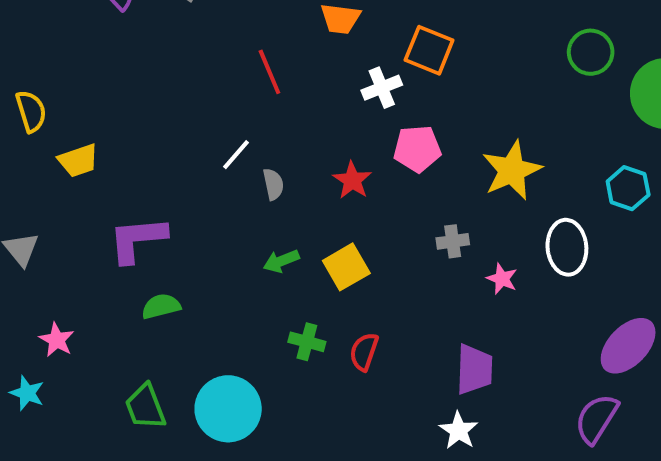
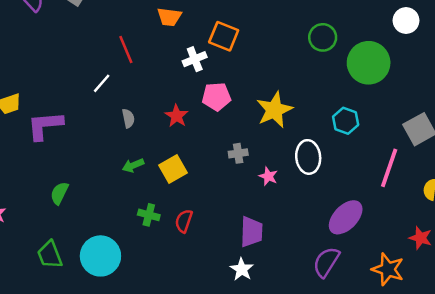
white line: (236, 155) -> (102, 83), moved
purple L-shape: (137, 239) -> (45, 126), moved
green semicircle: (161, 306) -> (59, 193), turned -50

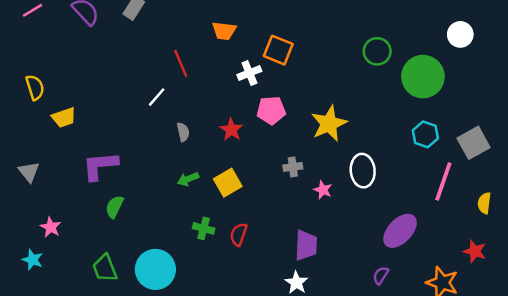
cyan hexagon: (346, 121) -> (425, 134), moved
purple L-shape: (45, 126) -> (100, 166), moved
purple semicircle: (326, 262) -> (381, 275), size x0.6

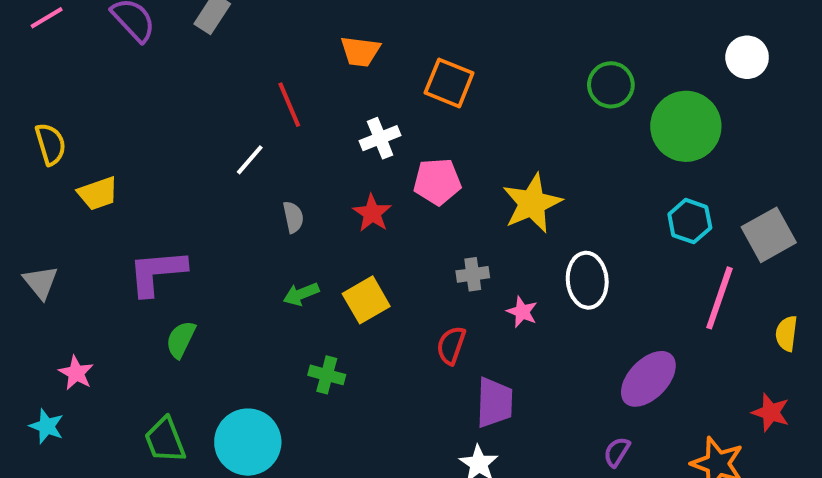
white cross: (249, 73) -> (380, 138), moved
red semicircle: (239, 234) -> (451, 345), moved

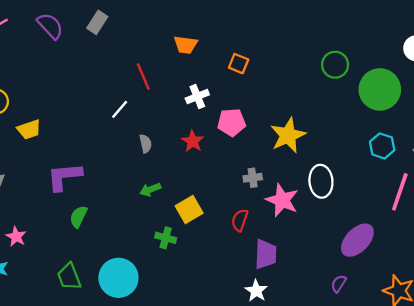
orange square: (449, 83) -> (239, 64), size x0.7
yellow square: (366, 300) -> (189, 210), moved
pink star: (522, 312) -> (282, 200), size x1.8

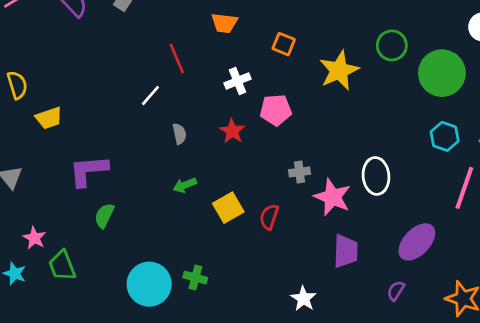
yellow star: (288, 135) -> (339, 70), moved
red semicircle: (240, 220) -> (269, 217), moved
green cross: (166, 238) -> (195, 278), moved
purple trapezoid: (266, 254) -> (346, 251), moved
green trapezoid: (69, 277) -> (62, 266), moved

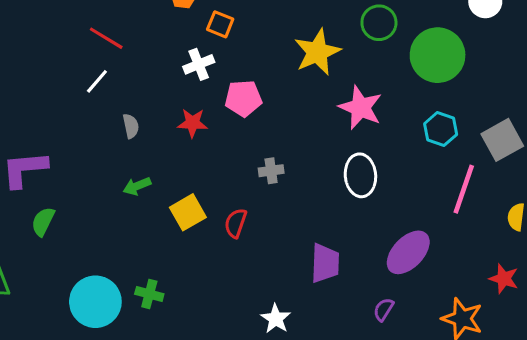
orange square: (284, 44) -> (220, 24), moved
red line: (177, 59) -> (106, 38), moved, turned -36
red star: (232, 131) -> (192, 123), turned -30
pink star: (332, 197) -> (360, 108), moved

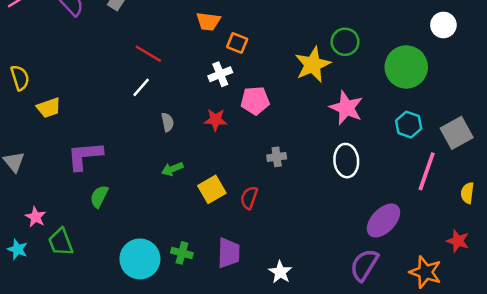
green circle: (379, 23) -> (345, 42), moved
purple trapezoid: (325, 263) -> (229, 253), moved
purple semicircle: (384, 309) -> (364, 265), size x1.8

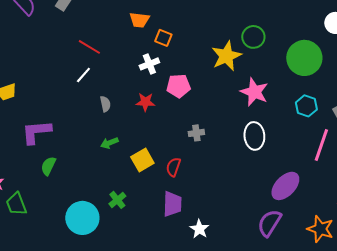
green cross: (182, 253) -> (117, 200), moved, turned 36
purple trapezoid: (229, 253) -> (172, 204), moved

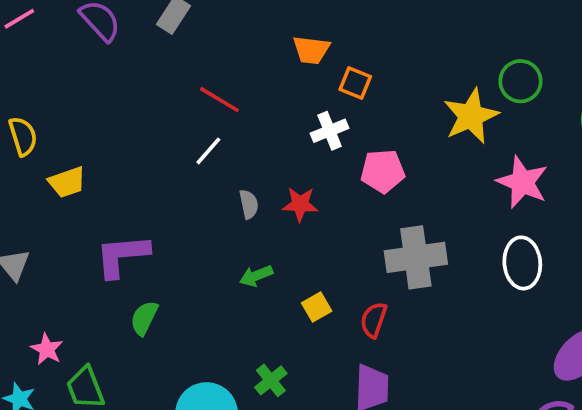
red star: (145, 102) -> (300, 204), moved
gray cross: (196, 133) -> (416, 257), size x2.0
yellow square: (142, 160) -> (317, 307), size x0.7

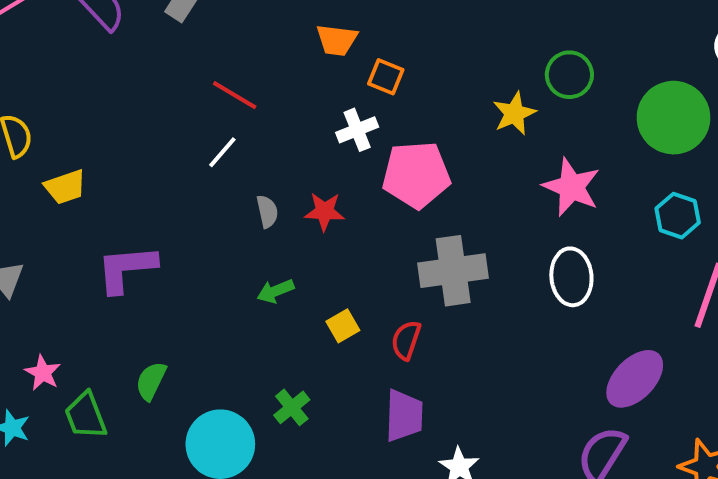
yellow star: (471, 116) -> (514, 113), size x0.7
pink pentagon: (383, 171) -> (416, 175), size x1.4
green semicircle: (144, 318) -> (151, 381), moved

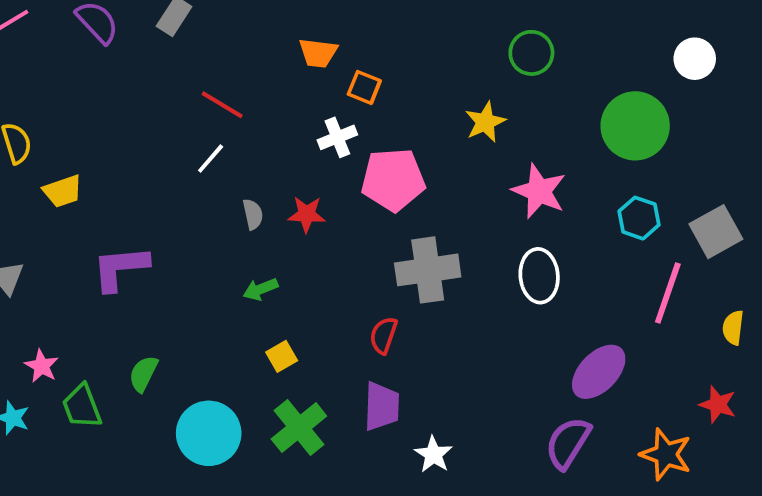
green circle: (569, 75) -> (531, 53), moved
yellow square: (343, 326) -> (282, 356), moved
green cross: (292, 407) -> (299, 428), moved, size x1.6

